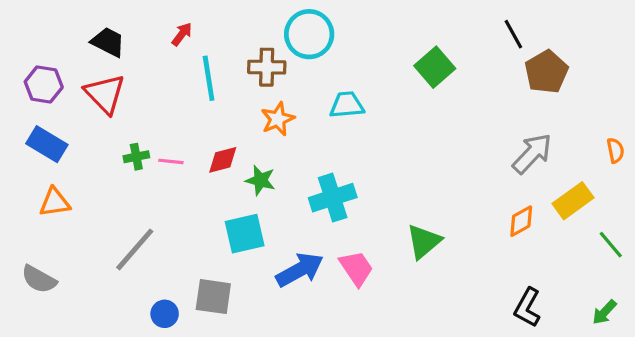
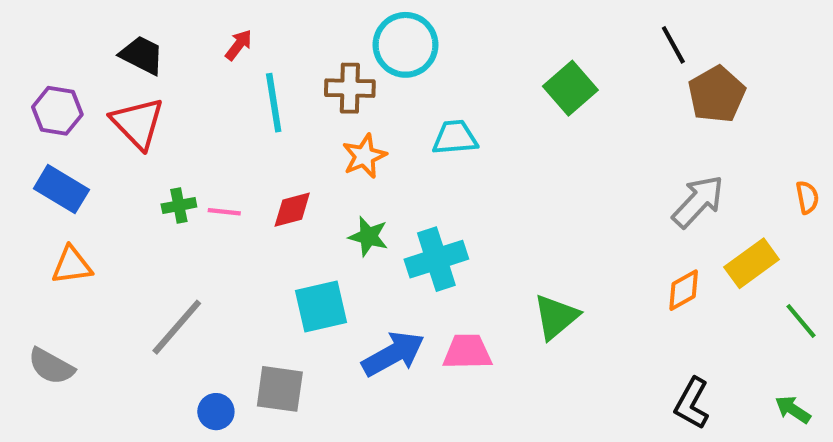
green star: (260, 180) -> (368, 236), moved
pink trapezoid: (356, 268) -> (467, 352), turned -57
green arrow: (604, 312) -> (793, 409), turned 80

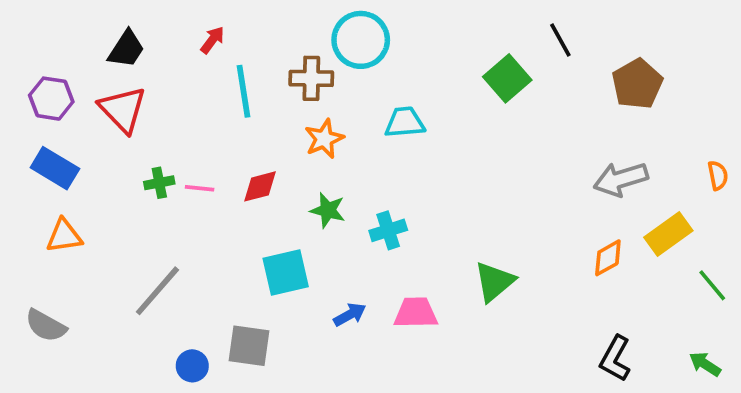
black line: (673, 45) -> (560, 40), moved
black trapezoid: (142, 55) -> (126, 49), turned 96
gray arrow: (698, 201) -> (621, 179), turned -150
cyan cross: (436, 259) -> (388, 230), size x0.7
blue arrow: (393, 354) -> (350, 315), size x0.6

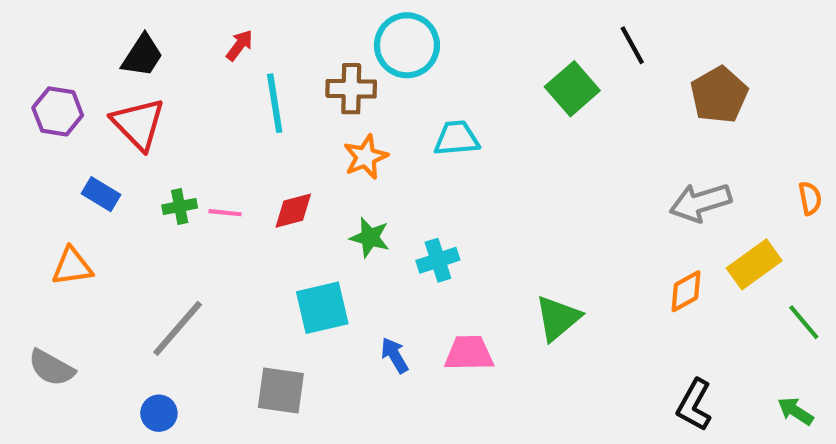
blue rectangle: (55, 168) -> (101, 194), moved, size x0.7
blue arrow: (350, 315) -> (395, 355), turned -92
blue circle: (192, 366) -> (159, 413), moved

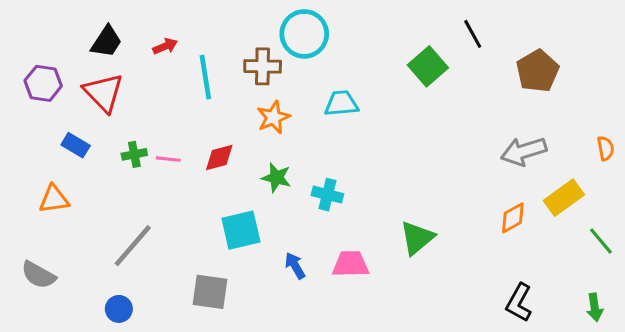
red arrow: (240, 45) -> (165, 46), moved, turned 30
cyan cross: (438, 260) -> (327, 195), turned 32
green arrow: (796, 411) -> (595, 307), turned -132

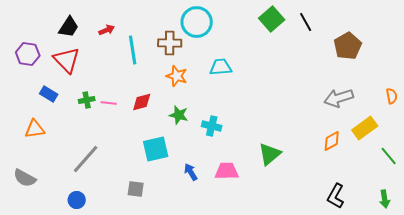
green square: (428, 66) -> (272, 19), moved
orange star: (273, 117) -> (177, 76), turned -30
gray square: (210, 292) -> (136, 189), size x0.7

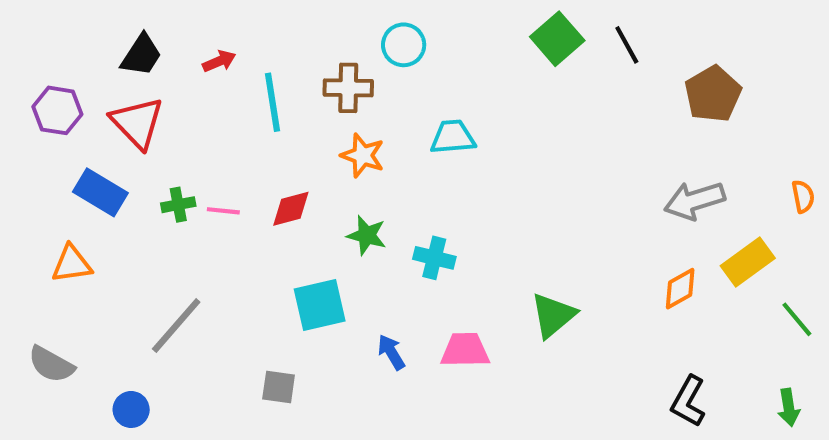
cyan circle: (197, 22) -> (404, 45), size x0.7
blue rectangle: (49, 94) -> (100, 192), size x1.4
blue circle: (77, 200) -> (131, 409), moved

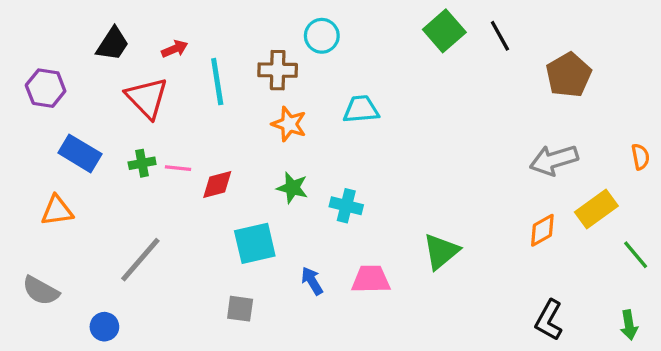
red triangle: (137, 123) -> (147, 98), moved
red diamond: (291, 209) -> (217, 184), moved
gray square: (279, 387) -> (240, 309), moved

